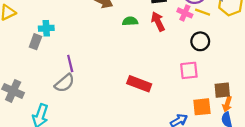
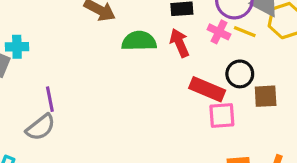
green semicircle: (130, 21) -> (139, 41), size x1.5
red rectangle: (139, 84) -> (207, 89), moved
brown square: (222, 90) -> (266, 96), moved

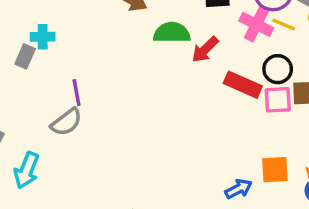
pink cross: (219, 32) -> (256, 24), size x1.4
red arrow: (179, 43) -> (205, 49), moved, turned -112
pink square: (222, 116) -> (278, 100), moved

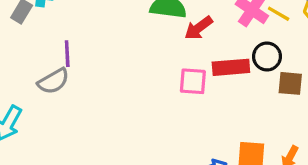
red rectangle: (243, 85) -> (231, 67), turned -36
pink square: (278, 100) -> (193, 81), moved

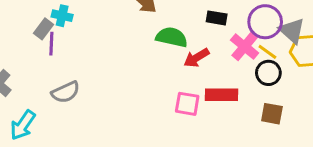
purple line: (67, 54) -> (51, 44), moved
black circle: (267, 56) -> (268, 73), moved

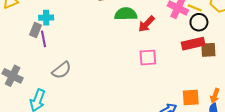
red rectangle: (222, 95) -> (193, 44), moved

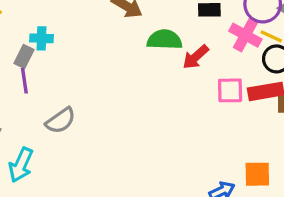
purple line: (43, 39) -> (24, 81), moved
pink square: (148, 58) -> (230, 90), moved

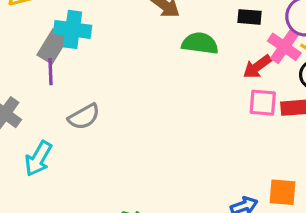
cyan cross: (42, 38) -> (73, 29), size x1.5
gray rectangle: (24, 56) -> (53, 46), size x1.4
red arrow: (196, 57) -> (257, 67), moved

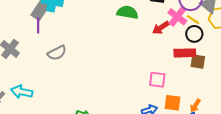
pink square: (263, 103) -> (157, 80), moved
cyan arrow: (38, 159) -> (22, 92), moved, turned 70

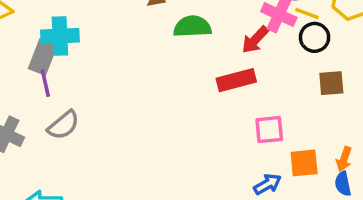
gray semicircle: (57, 53) -> (63, 125), moved
red rectangle: (185, 53) -> (236, 80), moved

